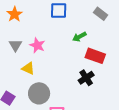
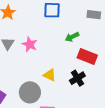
gray rectangle: (101, 14) -> (94, 15), turned -32
yellow triangle: (28, 68) -> (50, 75), moved

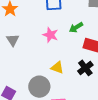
pink star: (30, 44) -> (50, 35), moved

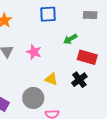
pink star: (50, 35) -> (34, 52), moved

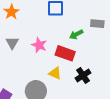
gray rectangle: (90, 15) -> (97, 24), moved
red rectangle: (87, 57) -> (65, 53), moved

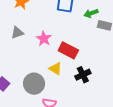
green arrow: (76, 34) -> (91, 13), moved
gray triangle: (12, 43) -> (17, 33), turned 32

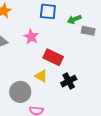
pink star: (44, 39) -> (31, 37), moved

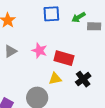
pink star: (31, 37) -> (39, 51), moved
yellow triangle: (41, 76) -> (55, 79), turned -32

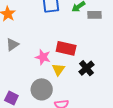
pink star: (39, 51) -> (43, 57), moved
yellow triangle: (55, 79) -> (58, 69), turned -40

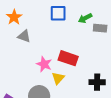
gray triangle: (12, 45) -> (24, 36), moved, turned 48
black cross: (87, 68) -> (97, 82), moved, turned 35

